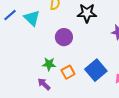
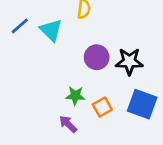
black star: (87, 13) -> (129, 61), moved
blue square: (96, 70) -> (142, 104), turned -30

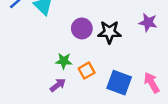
blue square: (142, 104) -> (119, 83), moved
purple arrow: (68, 124) -> (58, 85), turned 98

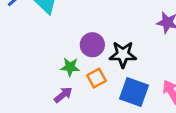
purple circle: (82, 28) -> (92, 45), moved
black star: (109, 32) -> (123, 54), moved

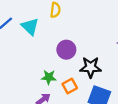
purple circle: (92, 45) -> (66, 50), moved

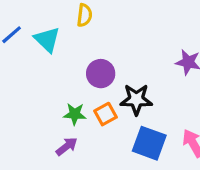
orange square: (70, 86) -> (105, 114), moved

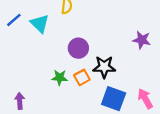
purple arrow: (67, 146) -> (20, 101), moved, turned -56

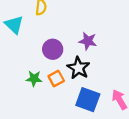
purple star: (142, 40) -> (88, 41), moved
black star: (104, 67) -> (78, 68), turned 30

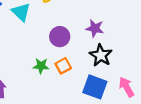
black star: (78, 68) -> (101, 55), moved

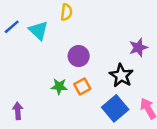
purple star: (95, 28) -> (138, 47), moved, turned -30
blue square: (95, 87) -> (115, 108), turned 30

